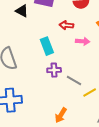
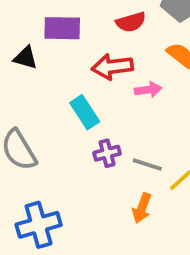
red arrow: (66, 25) -> (112, 67), size x1.5
orange arrow: (61, 115) -> (142, 208), moved

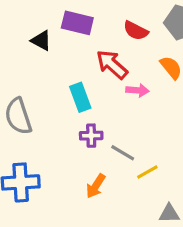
red semicircle: (131, 22) -> (136, 31), turned 30
red arrow: (112, 67) -> (112, 64), turned 36
orange arrow: (142, 208) -> (96, 186), moved

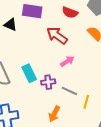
pink arrow: (137, 90) -> (67, 61), moved, turned -32
cyan rectangle: (80, 97) -> (29, 73), moved
yellow line: (147, 172) -> (86, 102), turned -40

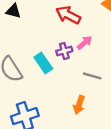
purple cross: (48, 82) -> (64, 51), moved

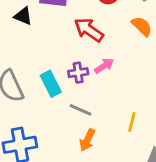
gray line: (92, 76) -> (81, 110), moved

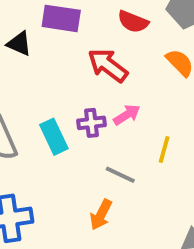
gray line: (81, 110) -> (120, 175), moved
yellow line: (132, 122) -> (164, 150), moved

